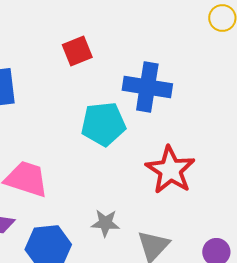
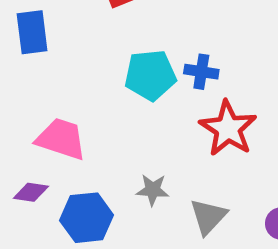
blue cross: (147, 87) -> (201, 72), moved, size x0.6

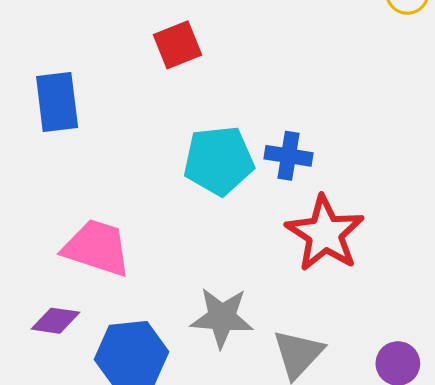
gray star: (153, 190) -> (222, 317), size x1.4

